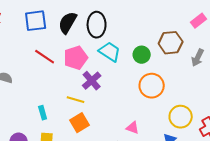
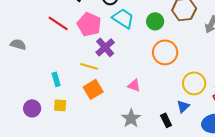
pink pentagon: (76, 58) -> (89, 24), turned -30
pink triangle: (133, 128) -> (134, 85), moved

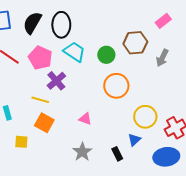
orange square: (93, 89) -> (44, 123), turned -30
yellow square: (60, 105) -> (21, 142), moved

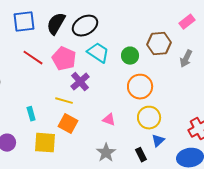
black ellipse: (61, 25) -> (85, 26), turned 60
yellow circle: (145, 117) -> (149, 118), moved
yellow square: (21, 142) -> (45, 143), size x1.6

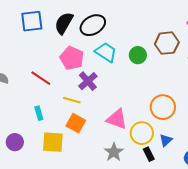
red line: (33, 58) -> (41, 78), moved
orange circle: (140, 87) -> (163, 107), moved
yellow circle: (149, 118) -> (142, 133), moved
pink triangle: (109, 120) -> (117, 119), size x1.6

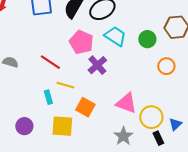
yellow line: (72, 100) -> (65, 85), moved
orange circle: (163, 107) -> (166, 66), moved, size x0.7

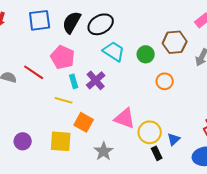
pink pentagon: (81, 42) -> (63, 57), moved
red line: (50, 62) -> (34, 72), moved
cyan rectangle: (48, 97) -> (74, 81), moved
gray star: (123, 136) -> (104, 151), moved

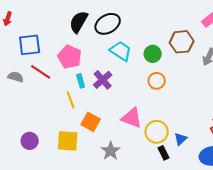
blue square: (40, 20) -> (30, 45), moved
orange circle: (165, 81) -> (157, 81), moved
yellow line: (64, 100) -> (71, 100), turned 54

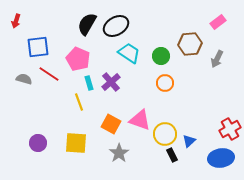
orange square: (91, 122) -> (111, 124), moved

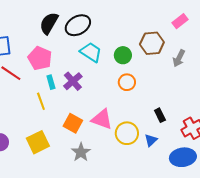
yellow square: (76, 143) -> (38, 142), turned -30
black rectangle: (172, 155) -> (160, 115), moved

